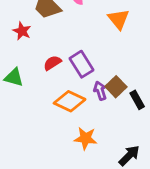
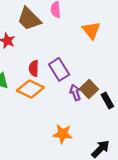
red semicircle: (52, 63) -> (34, 68), turned -56
orange diamond: (70, 101) -> (30, 89), moved

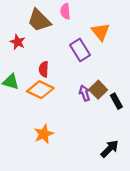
purple rectangle: (59, 69) -> (80, 50), moved
orange star: (63, 134) -> (44, 134), moved, turned -30

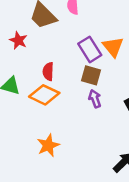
orange triangle: (100, 32) -> (113, 47), moved
brown square: (98, 90) -> (91, 75), moved, turned -30

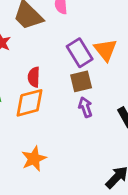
brown square: (91, 75) -> (81, 81), turned -30
orange diamond: (44, 95) -> (30, 103), turned -40

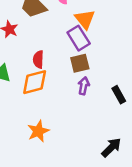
orange triangle: (105, 50) -> (85, 19), moved
purple arrow: (85, 107) -> (84, 86), turned 30

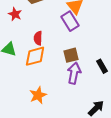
brown square: (80, 63) -> (71, 55), moved
purple arrow: (84, 86) -> (74, 73), moved, size x1.5

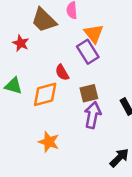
red semicircle: (38, 38) -> (62, 72), moved, turned -32
orange star: (38, 95) -> (49, 142), turned -30

